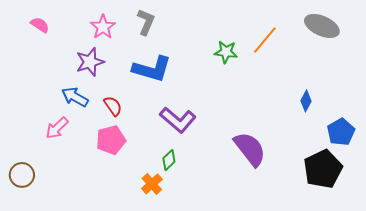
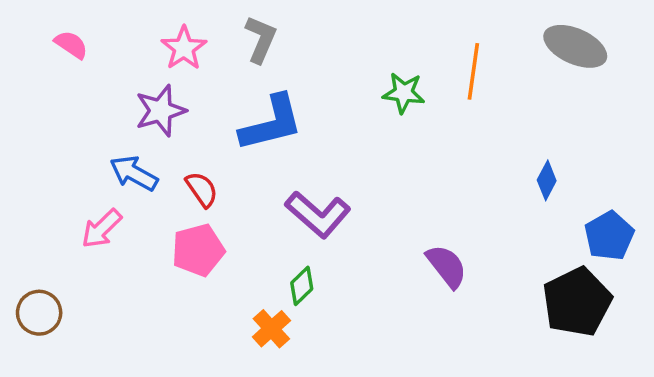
orange line: (265, 40) -> (473, 71), turned -32
blue L-shape: (152, 69) -> (271, 123), turned -30
purple semicircle: (250, 149) -> (447, 266), size x0.7

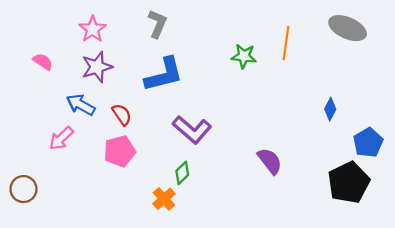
pink semicircle: (71, 45) -> (43, 62), moved
pink star: (184, 48) -> (93, 29), moved

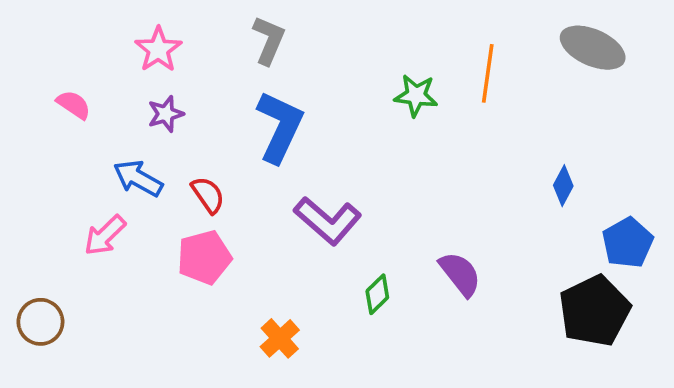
purple star: (97, 67) -> (166, 114), size x0.7
blue L-shape: (164, 75) -> (280, 127), turned -51
green diamond: (182, 173) -> (377, 294), moved

